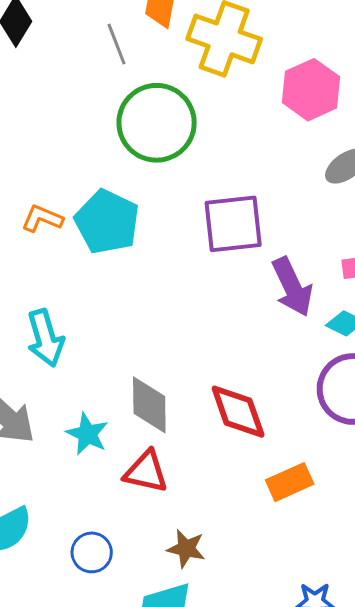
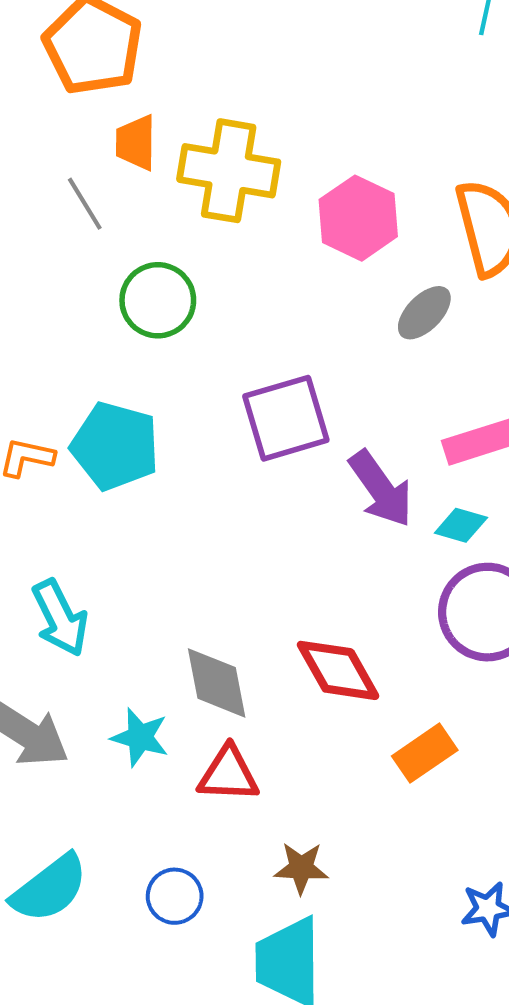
green circle: (157, 123) -> (158, 300), size x0.7

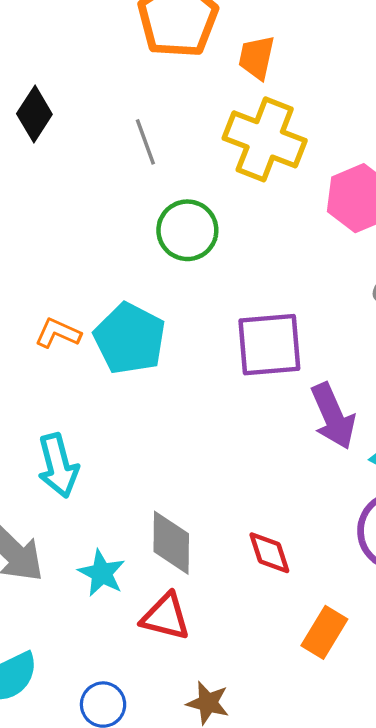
orange trapezoid: (136, 143) -> (257, 57), moved
red diamond: (338, 670) -> (269, 553), size x0.7
orange rectangle: (425, 753) -> (324, 632), turned -36

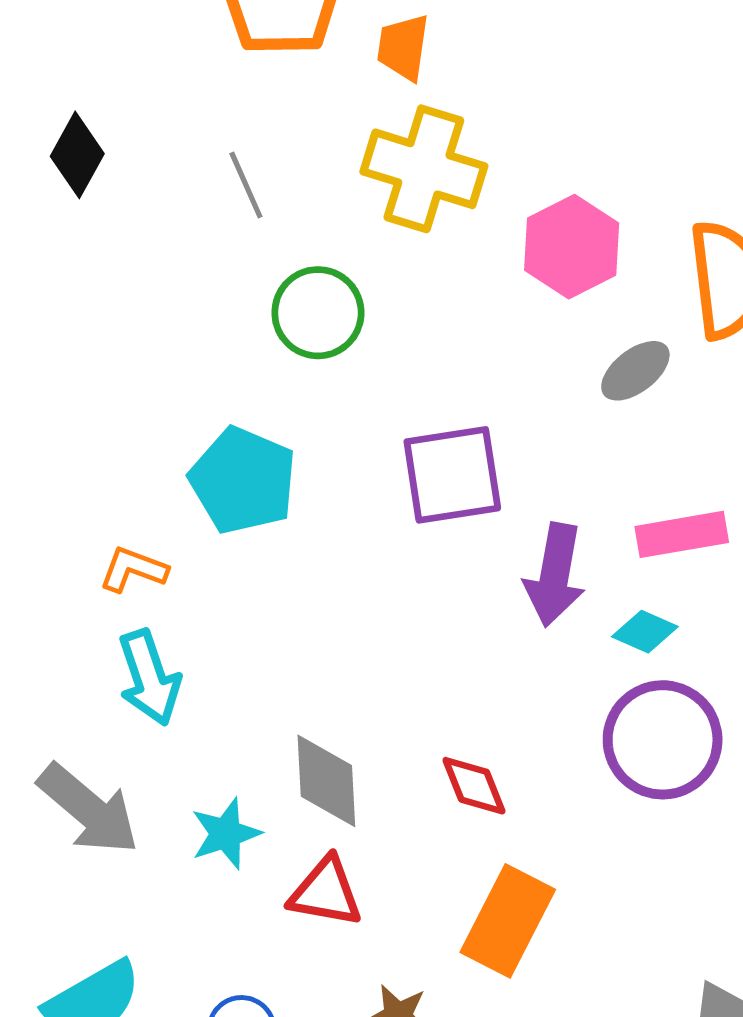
orange L-shape: (58, 333) -> (133, 569), moved
purple arrow: (333, 416) -> (555, 575), turned 38
cyan star: (102, 573) -> (226, 834), turned 30
orange rectangle: (324, 632) -> (508, 921), moved, size x1.4

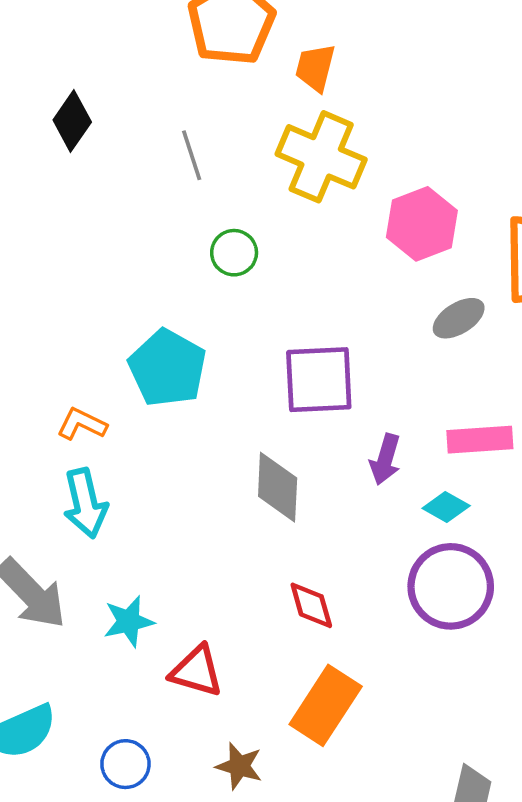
green circle: (318, 313) -> (234, 253), size x0.7
purple arrow: (555, 575) -> (385, 459), size x0.7
gray diamond: (326, 781) -> (278, 487), moved

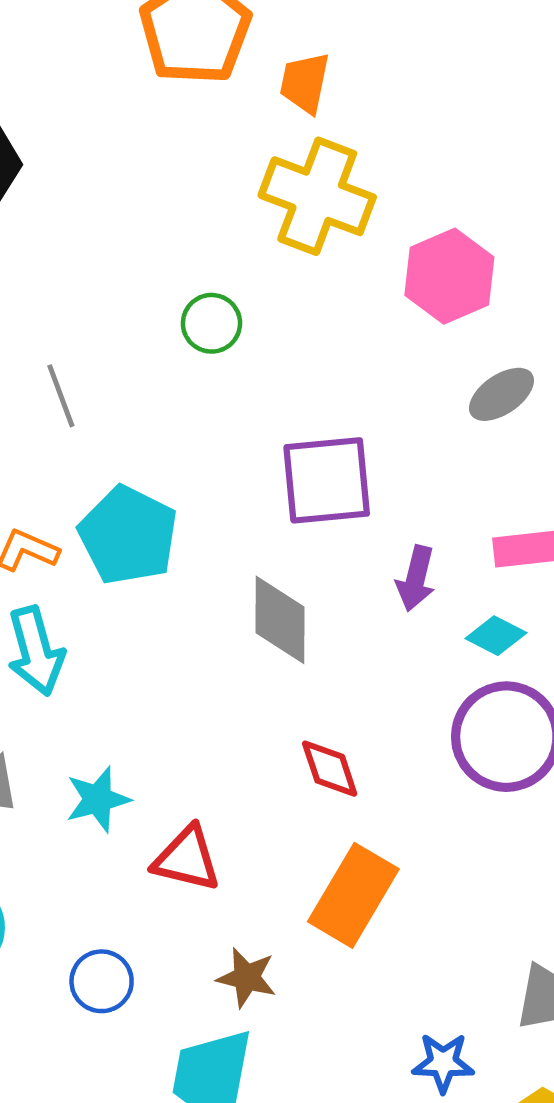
gray line: (192, 155) -> (61, 396), moved
cyan pentagon: (168, 368) -> (128, 535), moved

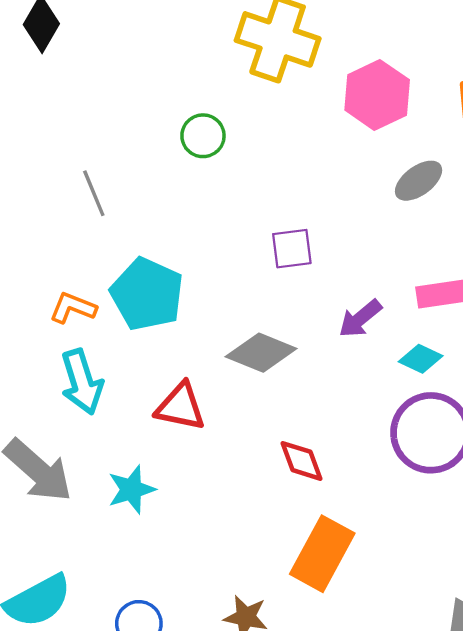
purple square: (327, 480) -> (292, 249), size x0.6
purple arrow: (416, 578) -> (360, 319), turned 39
gray diamond: (280, 620) -> (261, 353), turned -66
red triangle: (187, 859) -> (180, 407), moved

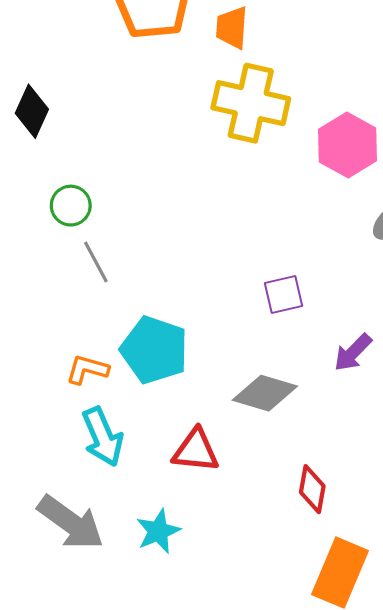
green circle: (203, 136) -> (71, 206), moved
red diamond: (302, 461) -> (312, 489), turned 36

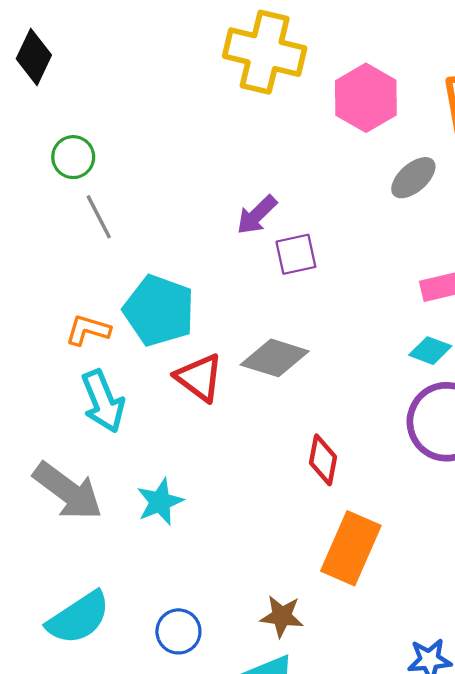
purple arrow: (353, 353) -> (257, 215), moved
red triangle: (196, 451) -> (199, 378), moved, turned 30

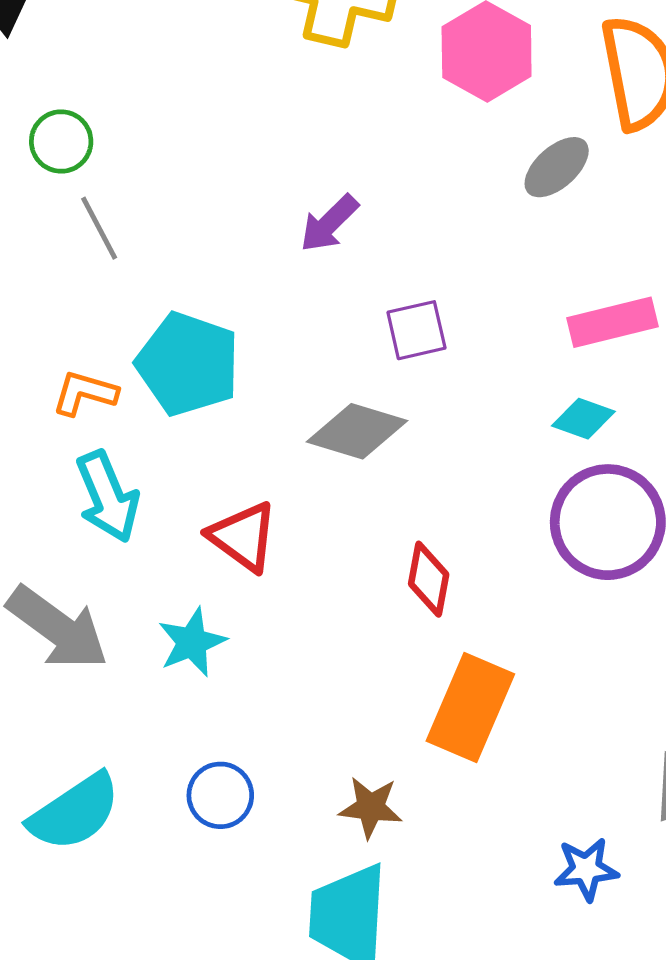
purple square: (296, 254) -> (416, 330), moved
red triangle: (199, 378) -> (243, 537), moved
blue circle: (178, 631) -> (220, 795), moved

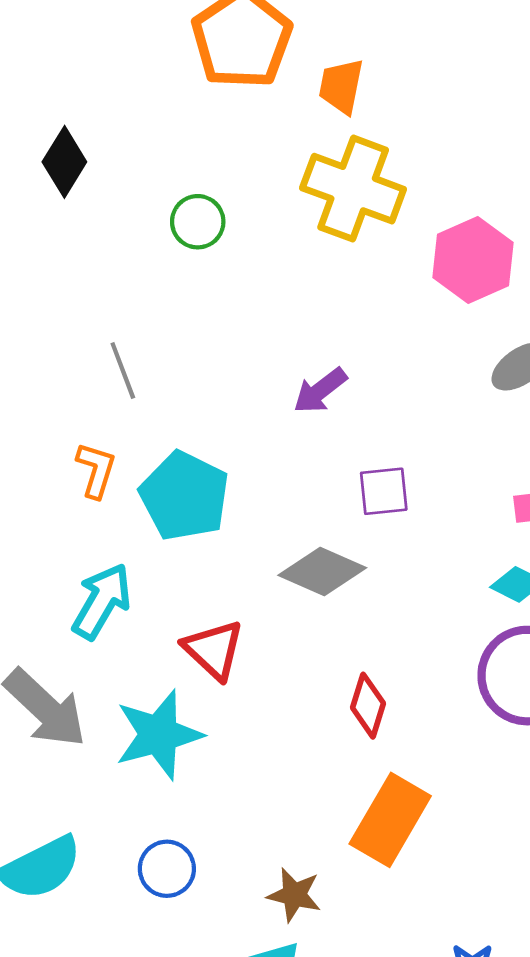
green circle: (61, 142) -> (198, 222), moved
orange L-shape: (85, 393) -> (96, 470), moved, turned 84
cyan arrow: (107, 497) -> (102, 601), turned -134
cyan star: (192, 642) -> (159, 735), size x1.5

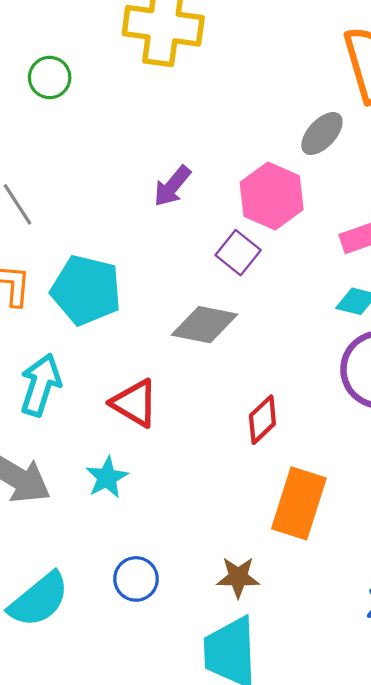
pink hexagon: (473, 260) -> (272, 196), moved
purple square: (384, 491) -> (238, 253), turned -33
red diamond: (368, 706) -> (262, 420), turned 42
cyan star: (159, 735) -> (107, 478), size x0.6

